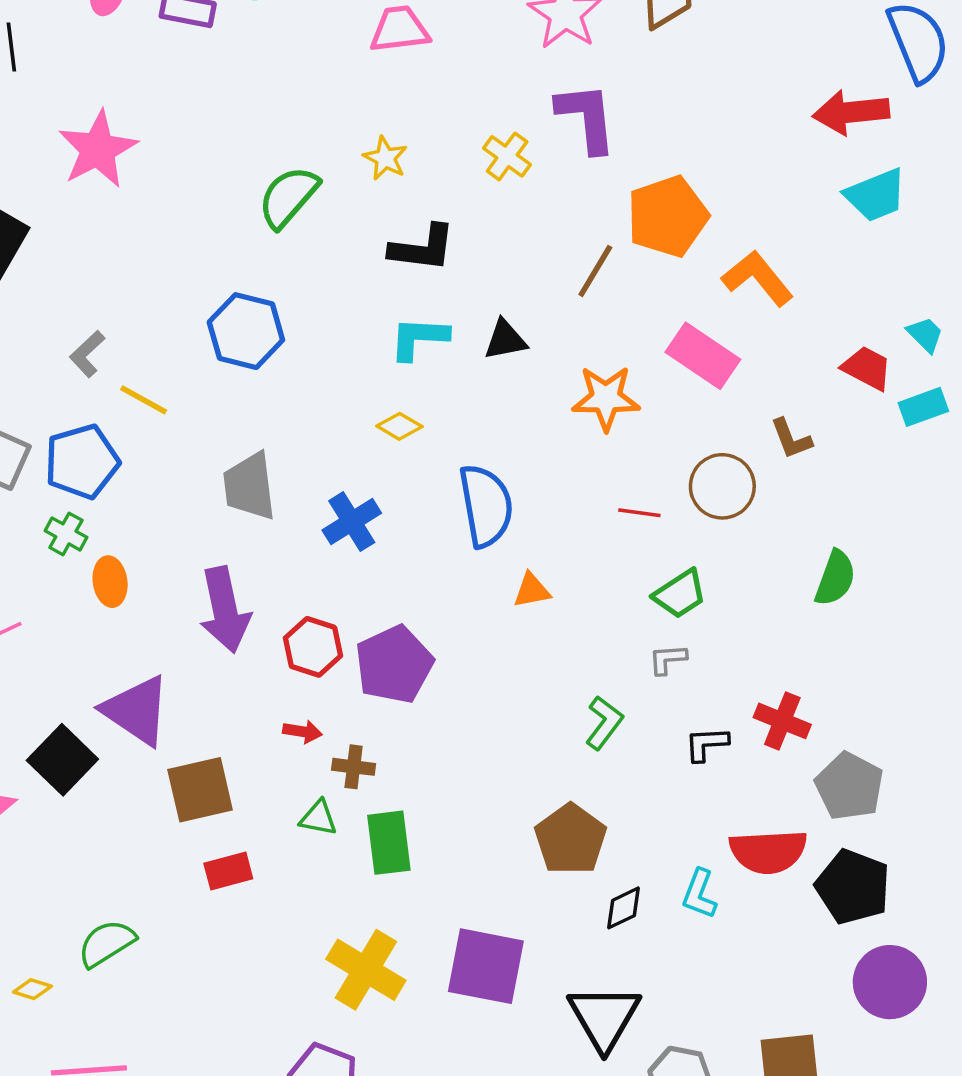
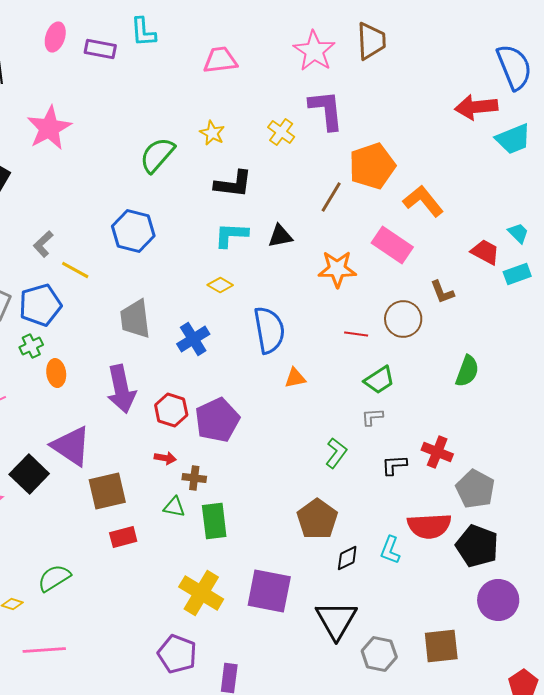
cyan trapezoid: (876, 195) -> (513, 139), moved
green cross: (66, 534) -> (31, 346), turned 35

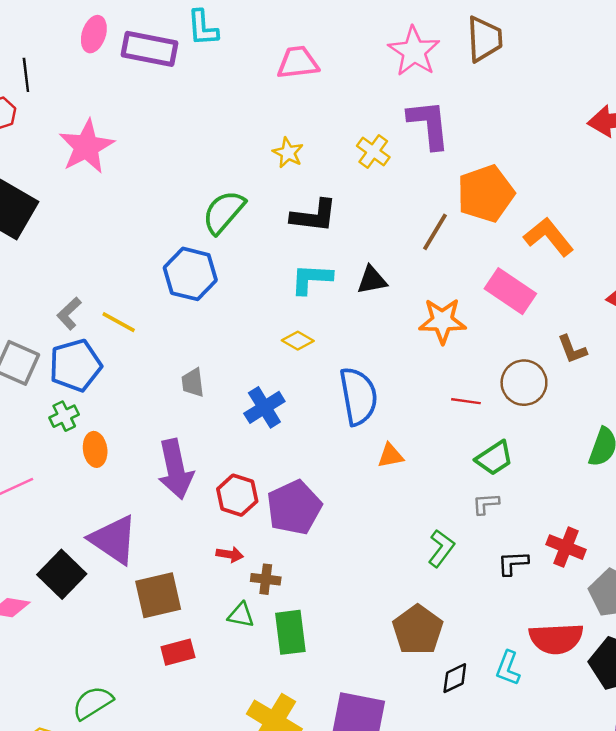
purple rectangle: (100, 49) -> (149, 49), size x1.4
green semicircle: (157, 155) -> (224, 212), moved
gray L-shape: (43, 244) -> (69, 313), moved
gray trapezoid: (135, 319) -> (193, 383), size x0.6

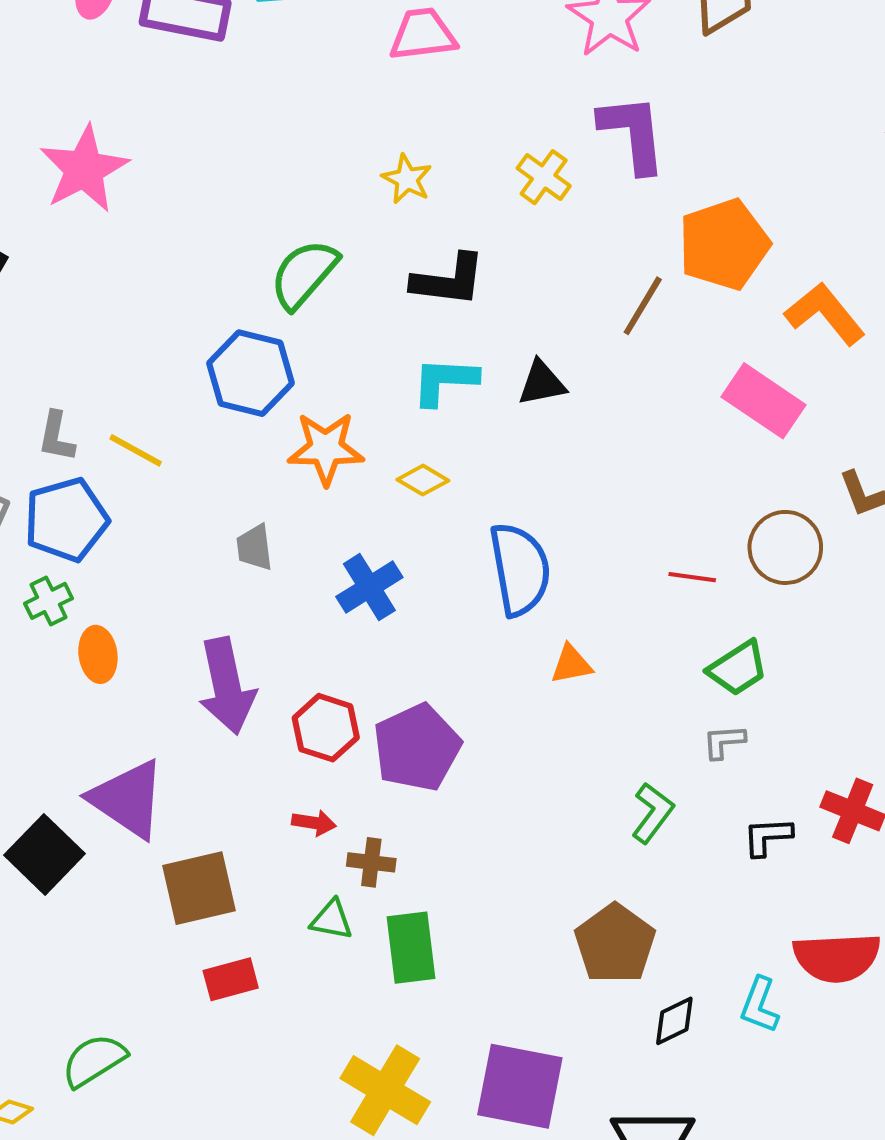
gray L-shape: (69, 313) -> (56, 437), turned -36
orange star: (442, 321) -> (326, 448), moved

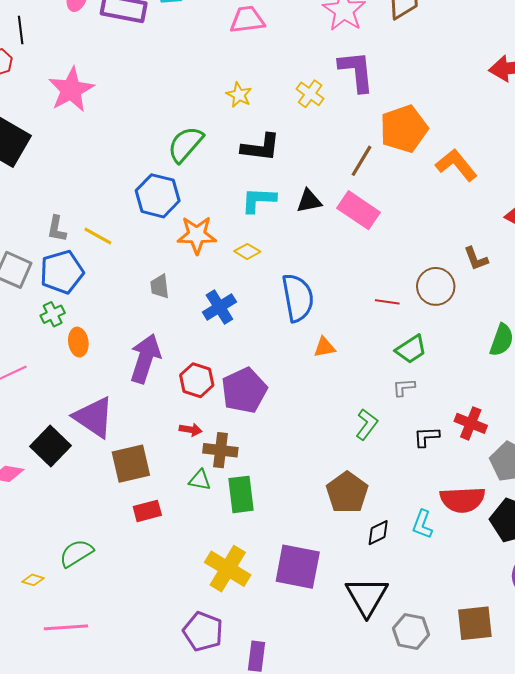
pink rectangle: (764, 401) -> (358, 210), moved
purple arrow: (227, 686) -> (145, 359), turned -150
brown cross: (371, 862) -> (220, 450), size x1.4

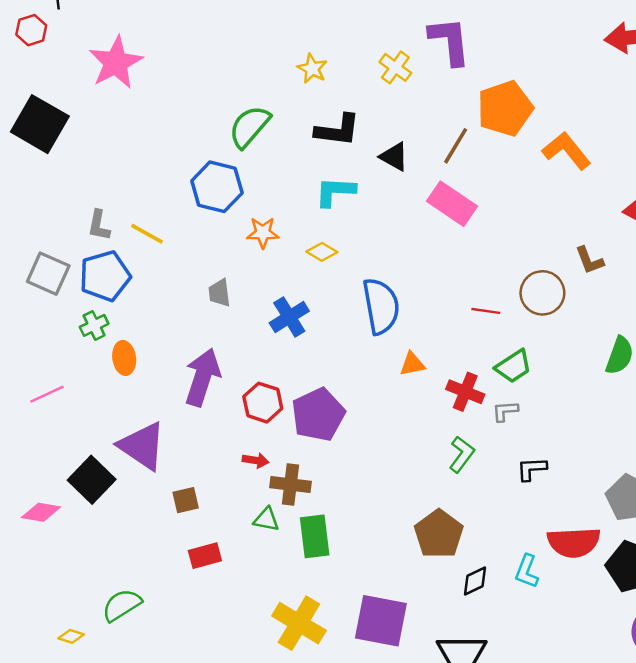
black triangle: (309, 201) -> (394, 157), moved, turned 40
orange star: (197, 235) -> (263, 233), size x0.7
red cross: (471, 423) -> (465, 392), moved
brown square: (131, 464) -> (186, 500), size x0.6

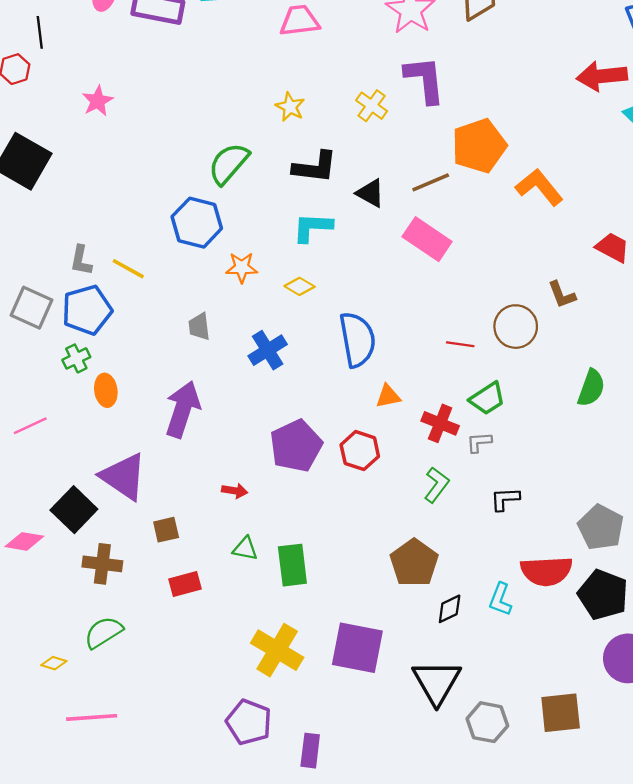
pink star: (116, 63) -> (98, 101), size x0.6
brown line: (456, 146) -> (431, 182), turned 36
red hexagon: (263, 403) -> (360, 451), moved
brown cross: (291, 485) -> (102, 564), moved

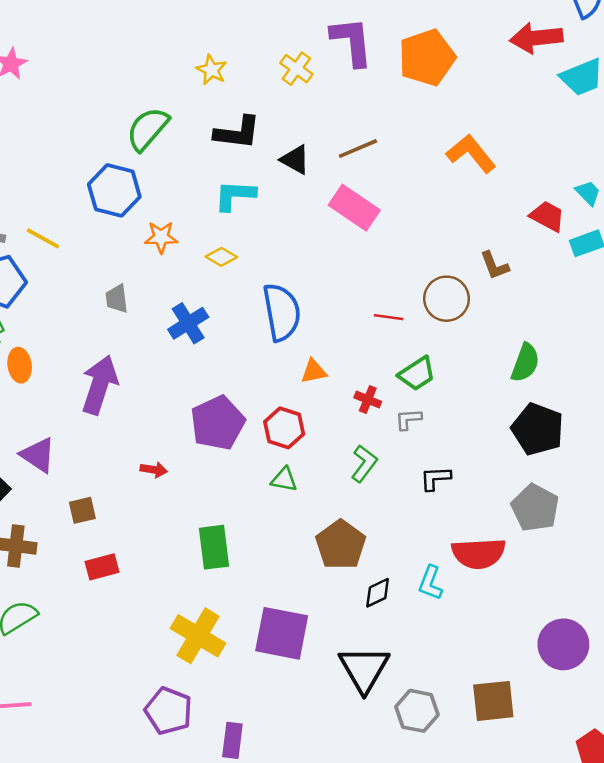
orange pentagon: (479, 146) -> (427, 58), moved
red cross: (440, 423) -> (368, 400), size x0.7
purple triangle: (124, 477) -> (38, 455), size x0.7
green triangle: (245, 549) -> (284, 480), moved
black pentagon: (603, 595) -> (538, 429), moved

